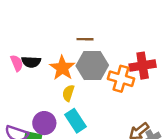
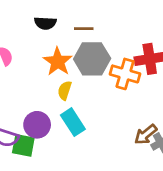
black semicircle: (31, 62) -> (45, 23), moved

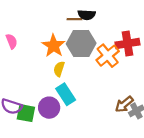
black semicircle: (45, 23) -> (87, 15), moved
orange cross: (125, 74) -> (108, 56), turned 35
purple circle: (37, 125) -> (49, 108), moved

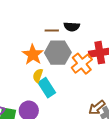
black semicircle: (87, 15) -> (72, 27), moved
cyan rectangle: (66, 94) -> (47, 88), moved

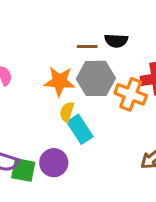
orange star: (33, 55) -> (60, 81), turned -30
orange cross: (82, 64) -> (131, 94), turned -30

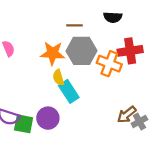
black semicircle: (116, 41) -> (113, 17), moved
yellow semicircle: (67, 112) -> (58, 78), turned -35

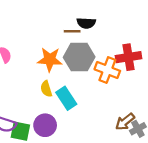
black semicircle: (113, 17) -> (86, 23), moved
yellow semicircle: (58, 78) -> (46, 89), moved

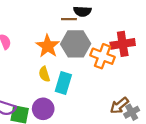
orange star: (50, 59) -> (48, 46), turned 30
cyan rectangle: (66, 98) -> (63, 83), turned 50

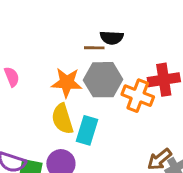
orange star: (48, 46) -> (67, 83), turned -30
yellow semicircle: (44, 74) -> (62, 119), size x1.5

